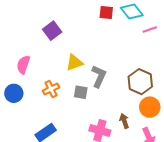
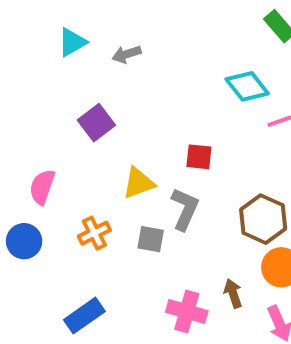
red square: (106, 13) -> (199, 157), moved

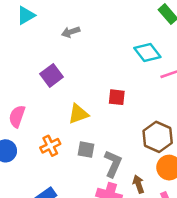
cyan triangle: (72, 42) -> (26, 15), moved
gray L-shape: (185, 209) -> (113, 164), moved

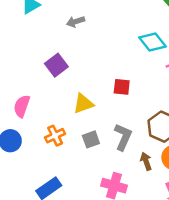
gray square: (86, 150) -> (91, 139), turned -30
gray L-shape: (113, 164) -> (123, 137), moved
brown arrow: (138, 184) -> (146, 161), moved

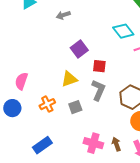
purple square: (56, 65) -> (79, 49), moved
gray L-shape: (123, 137) -> (98, 90), moved
brown arrow: (146, 161) -> (116, 144), moved

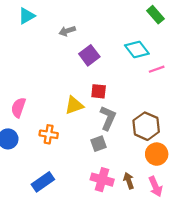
purple square: (79, 49) -> (89, 55), moved
red square: (99, 66) -> (99, 91), moved
orange cross: (47, 104) -> (49, 134), turned 35
gray square: (75, 107) -> (99, 144), moved

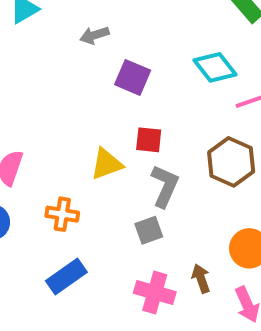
purple square: (89, 55) -> (133, 77), turned -30
brown hexagon: (146, 126) -> (231, 162), moved
brown arrow: (129, 181) -> (201, 278), moved
blue rectangle: (43, 182) -> (66, 276), moved

